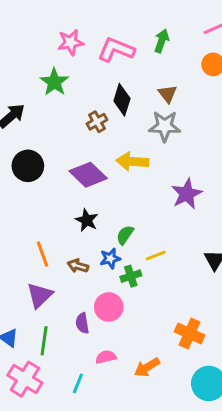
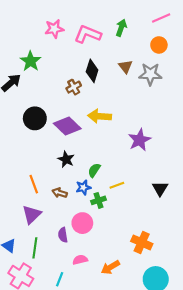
green star: (54, 82) -> (31, 61), moved
gray star: (165, 126) -> (150, 74), moved
black circle: (28, 166) -> (35, 118), moved

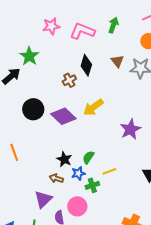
yellow arrow: (100, 116) -> (93, 107), turned -40
black star: (66, 159) -> (64, 159), moved
orange line: (34, 184) -> (14, 152), moved
purple triangle: (32, 214) -> (43, 199), moved

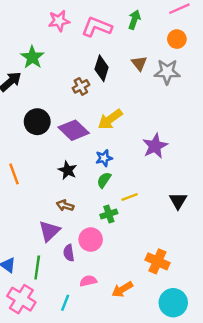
black star: (64, 159) -> (68, 170), moved
blue star: (78, 173) -> (104, 158), moved

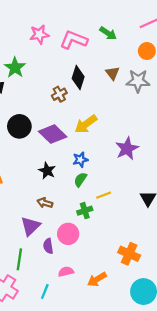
green arrow: (134, 20) -> (108, 33), turned 105

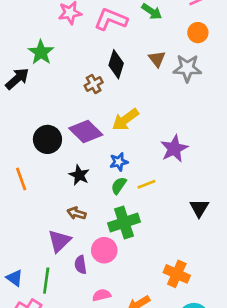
black circle: (19, 126) -> (47, 139), moved
yellow line: (104, 195) -> (146, 184), moved
green cross: (85, 211) -> (124, 223), size x1.6

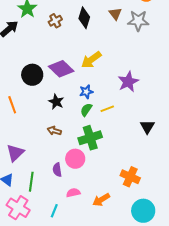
brown cross: (94, 84) -> (55, 21), moved
purple triangle: (59, 241) -> (15, 153), moved

